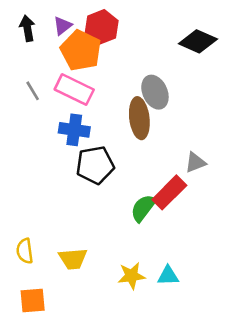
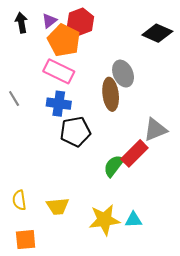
gray line: (33, 91) -> (14, 98), moved
gray triangle: (195, 162) -> (155, 130), size x1.4
yellow star: (132, 276) -> (104, 220), size x1.4

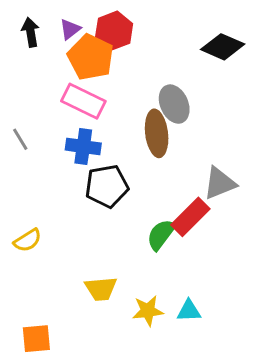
yellow semicircle: (19, 200) -> (28, 240), moved, turned -114
yellow trapezoid: (58, 206) -> (101, 289), moved
yellow star: (104, 220) -> (148, 311), size x0.7

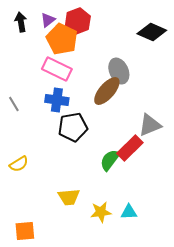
brown ellipse: (157, 133) -> (107, 91), turned 48
gray line: (20, 139) -> (14, 104), moved

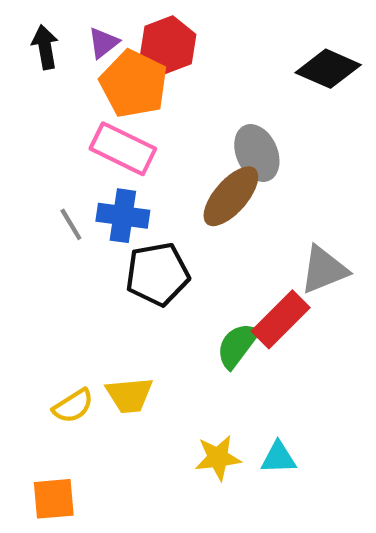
gray line: (14, 104) -> (71, 224), moved
yellow semicircle: (19, 164) -> (73, 406), moved
yellow trapezoid: (69, 197) -> (129, 395), moved

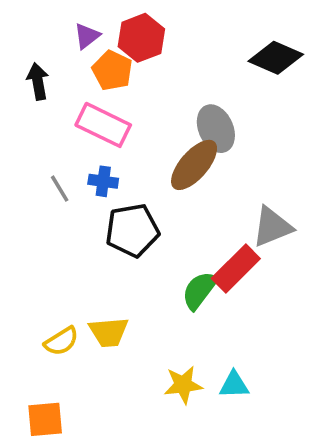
black arrow: (45, 47) -> (38, 81), moved
orange pentagon: (134, 84) -> (112, 70), size x0.7
blue cross: (123, 216) -> (103, 181), size x0.7

